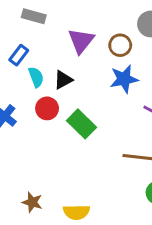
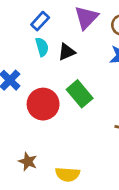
blue rectangle: (19, 55) -> (40, 21), moved
red circle: (47, 108) -> (43, 104), moved, size x1.5

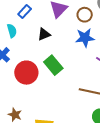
cyan semicircle: (42, 47) -> (12, 31), moved

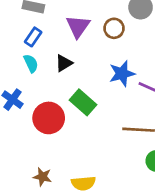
cyan semicircle: (12, 31) -> (31, 63), moved
blue star: (85, 38) -> (122, 74), moved

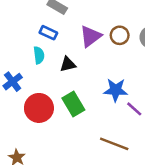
brown circle: (114, 28) -> (120, 35), moved
blue rectangle: (33, 37) -> (48, 33), turned 63

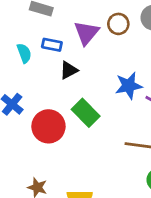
blue rectangle: (48, 33) -> (52, 45), moved
cyan semicircle: (39, 55) -> (24, 53), moved

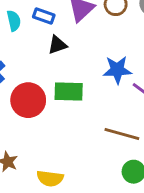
green rectangle: (86, 113) -> (69, 91), turned -52

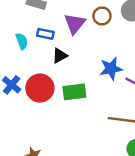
red circle: (28, 100) -> (40, 88), moved

